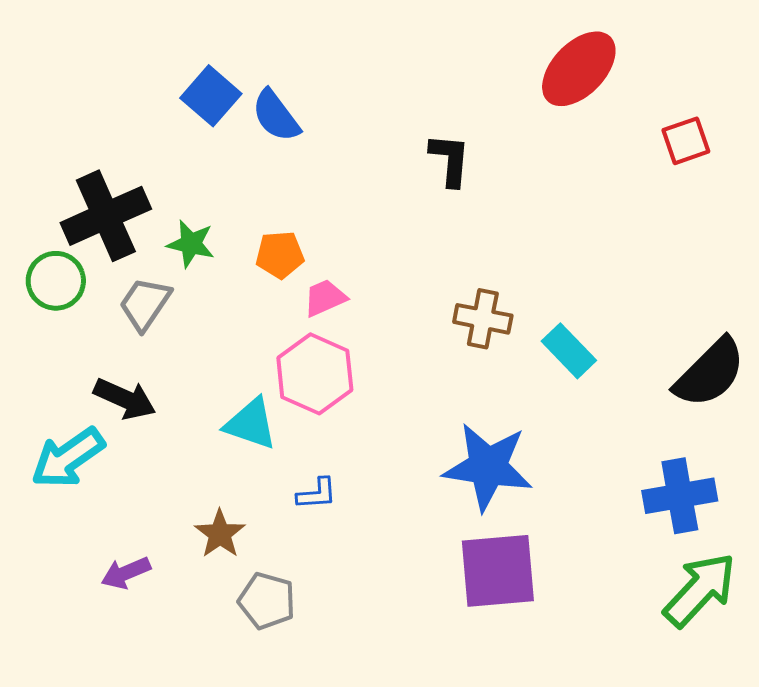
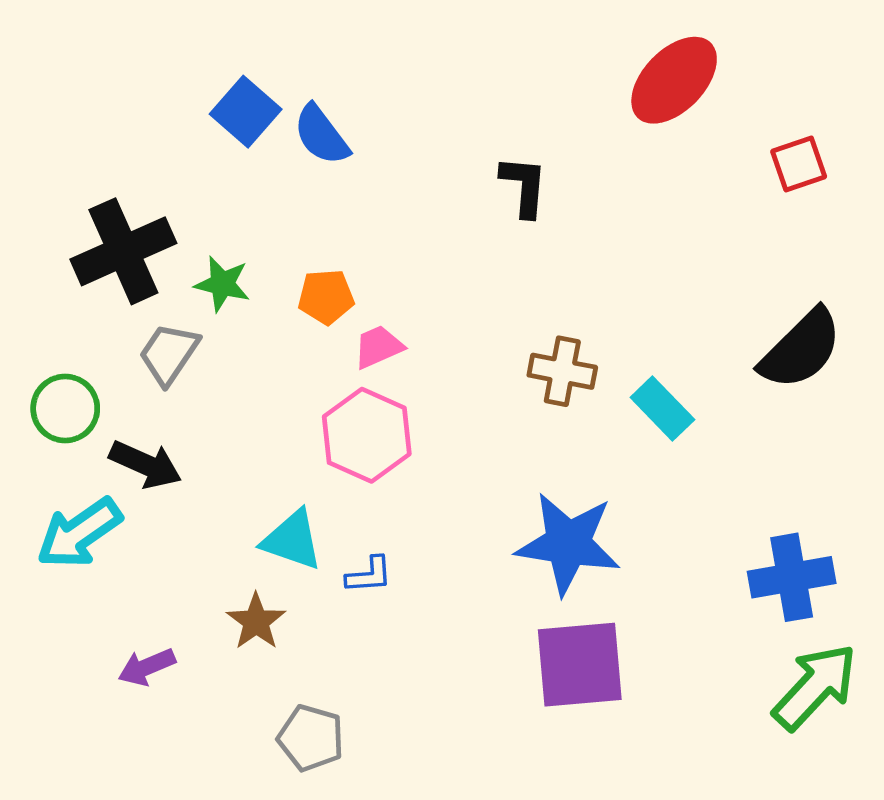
green circle: (56, 281) -> (65, 408), moved
black semicircle: (710, 373) -> (801, 349), moved
cyan triangle: (251, 424) -> (292, 540), moved
gray pentagon: (267, 601) -> (311, 738), moved

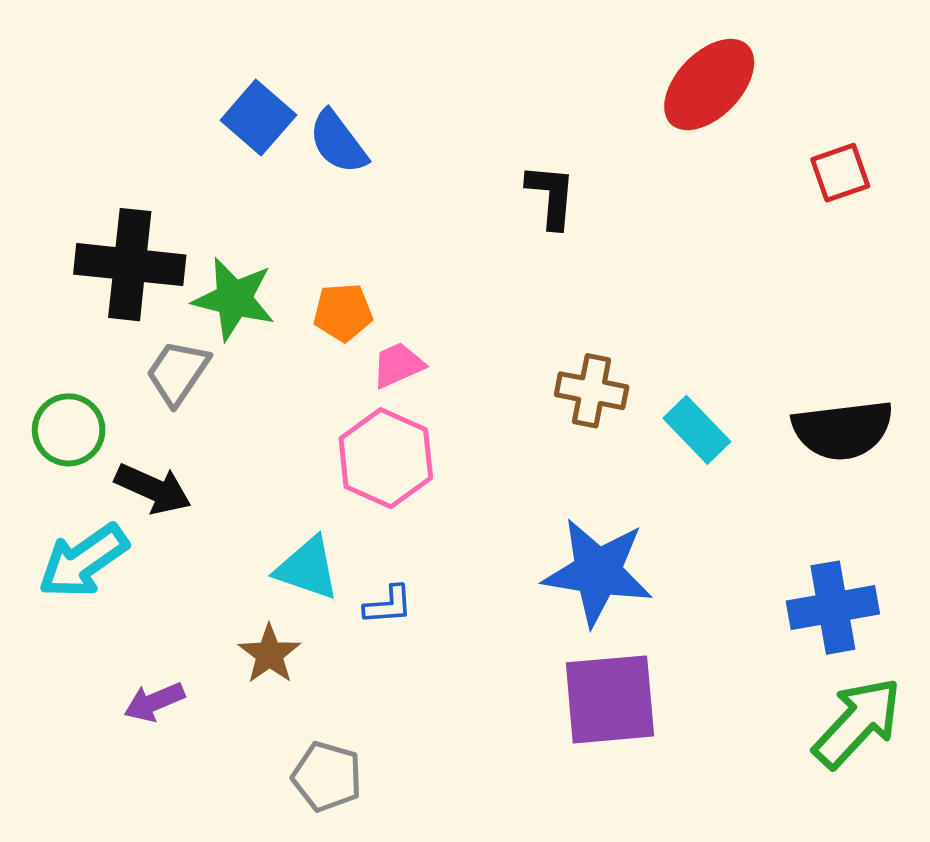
black cross: (123, 251) -> (130, 265), turned 30
green star: (222, 284) -> (234, 299), size x1.4
black semicircle: (801, 349) -> (843, 430), moved, turned 38

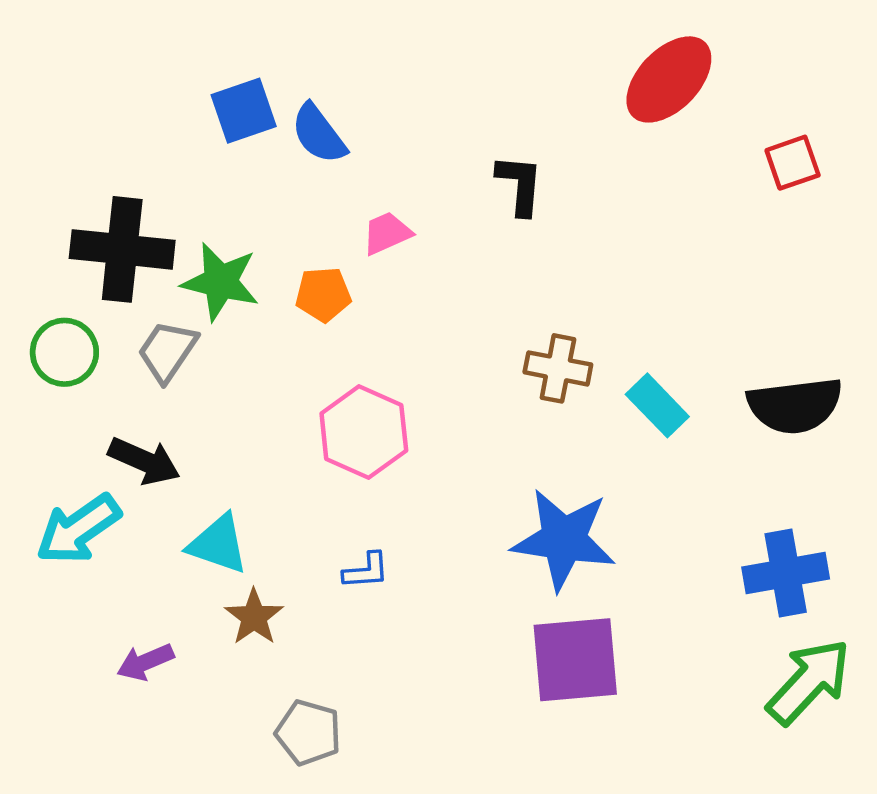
blue square: (258, 118) -> (244, 111), turned 30
pink trapezoid: (398, 365) -> (387, 233), moved
green circle: (69, 430) -> (64, 352), moved
cyan triangle: (307, 568) -> (218, 544), moved

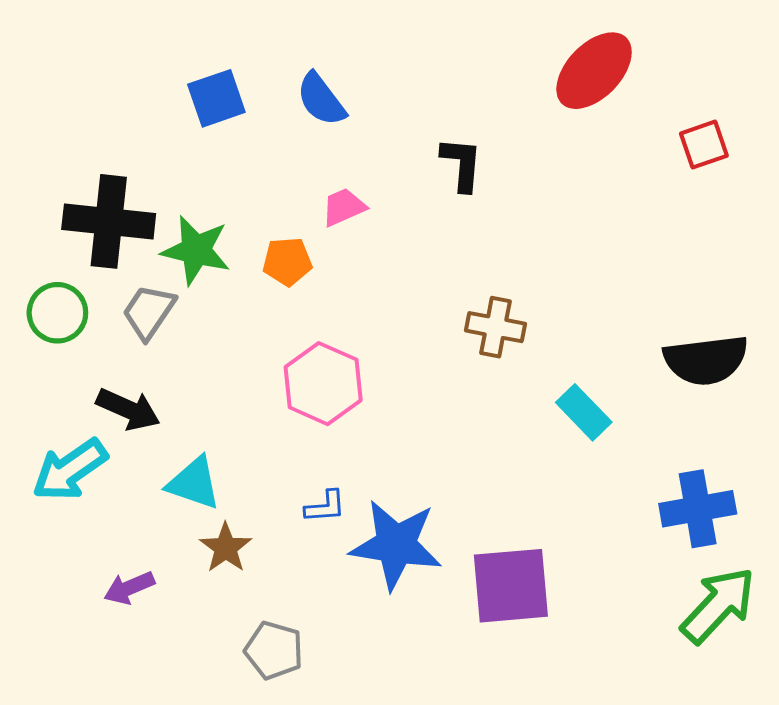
blue semicircle: (319, 134) -> (321, 99), moved
cyan rectangle: (657, 405) -> (584, 412), moved
blue star: (564, 539) -> (396, 545), moved

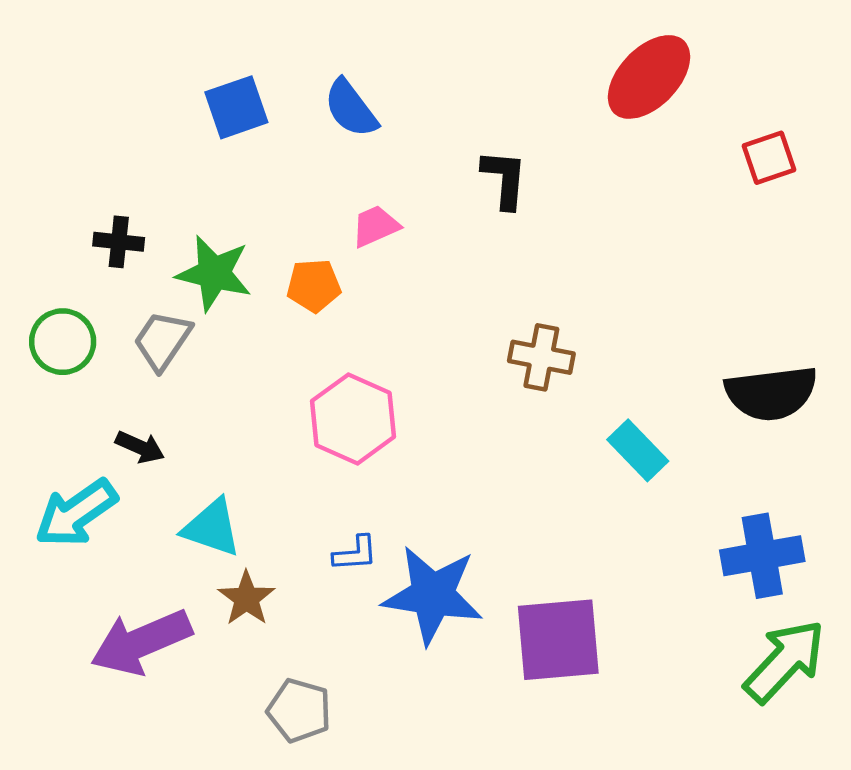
black cross: (109, 221) -> (119, 242), size x0.5
black arrow: (128, 409) -> (140, 447), size x0.7
purple arrow: (129, 588) -> (141, 642), size x1.8

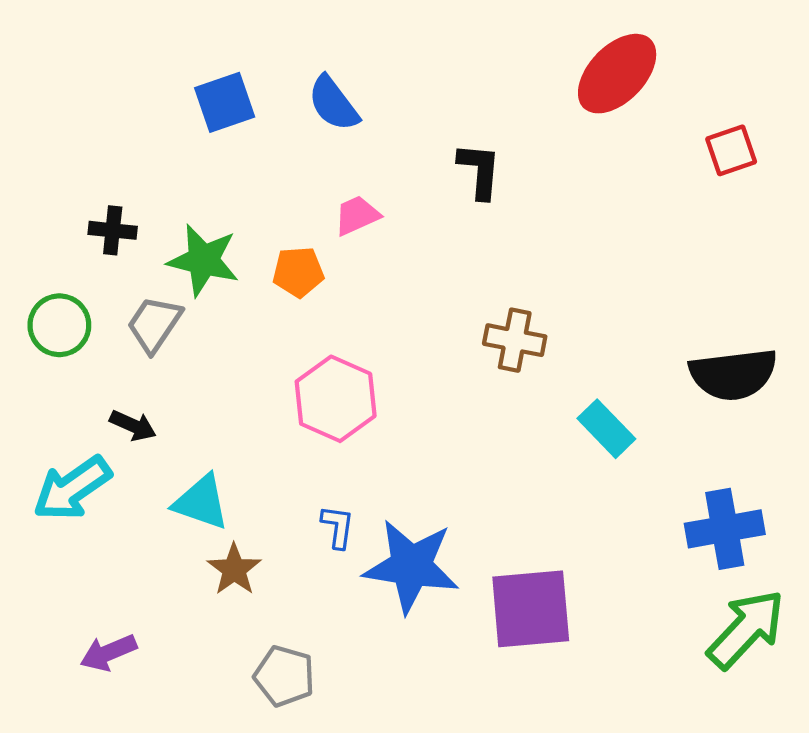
blue L-shape: (355, 554) -> (338, 527), turned -78
purple arrow: (141, 642) -> (108, 653), moved, size x0.6

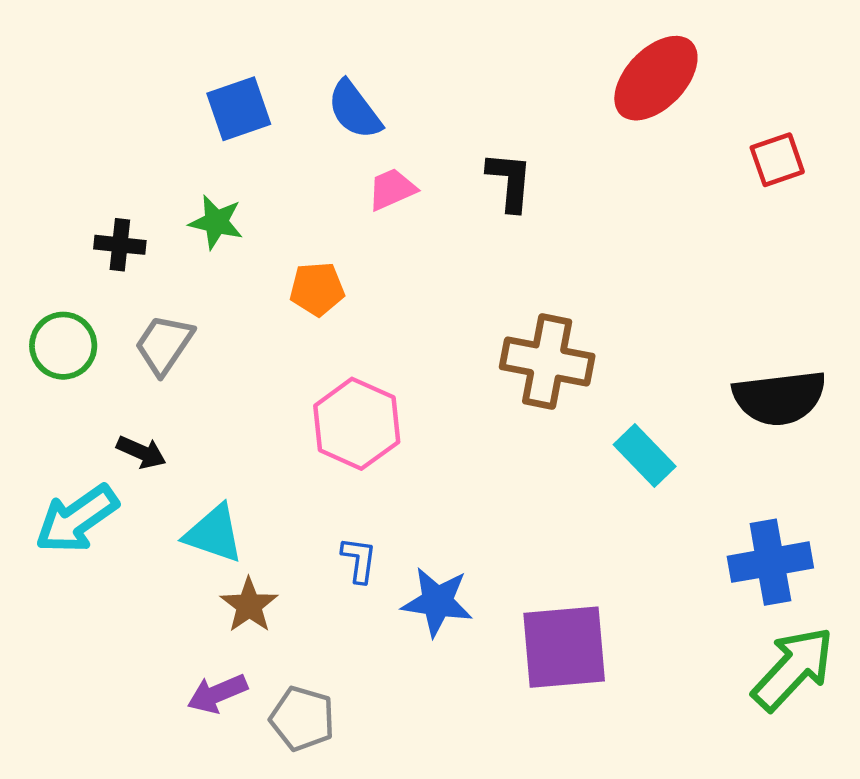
pink trapezoid: (357, 215) -> (392, 189), moved
green star: (203, 260) -> (216, 222), moved, size x0.7
brown cross: (515, 340) -> (547, 361), size x1.4
blue star: (411, 566) -> (437, 602), size x0.7
purple arrow: (108, 653) -> (217, 694), moved

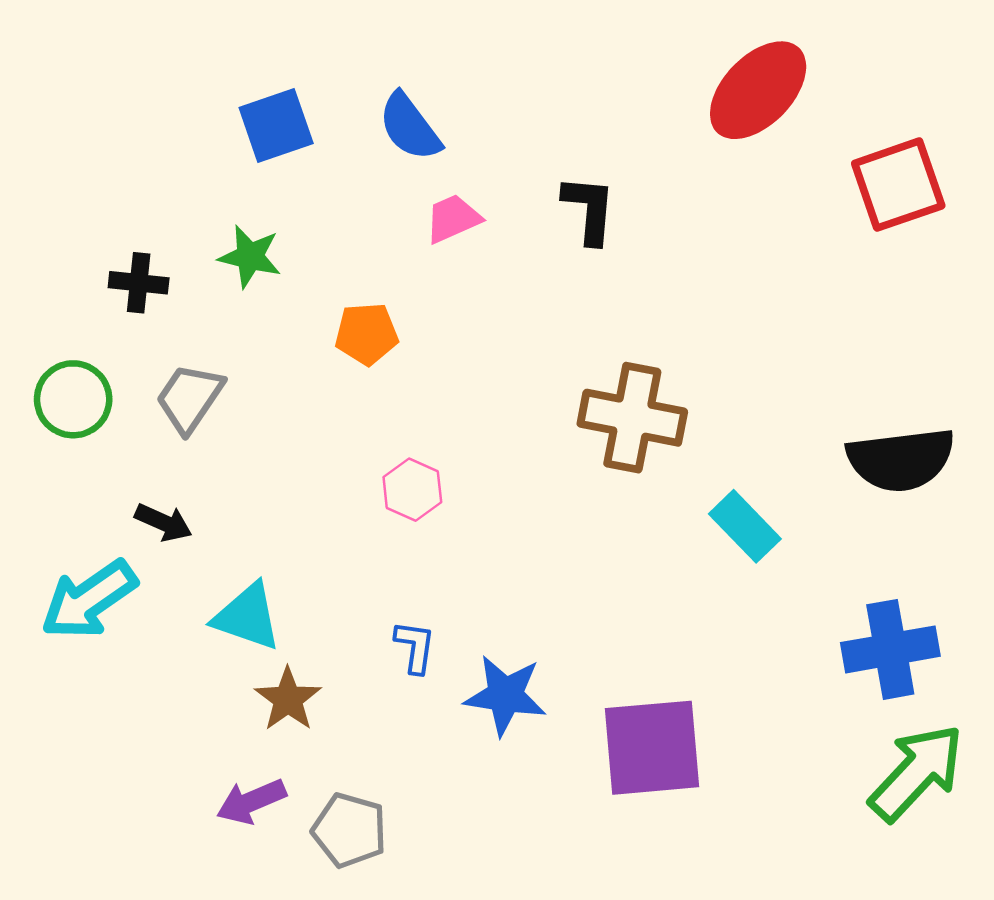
red square: (777, 160) -> (898, 185), size x1.5
pink hexagon: (357, 424) -> (412, 490), size x0.6

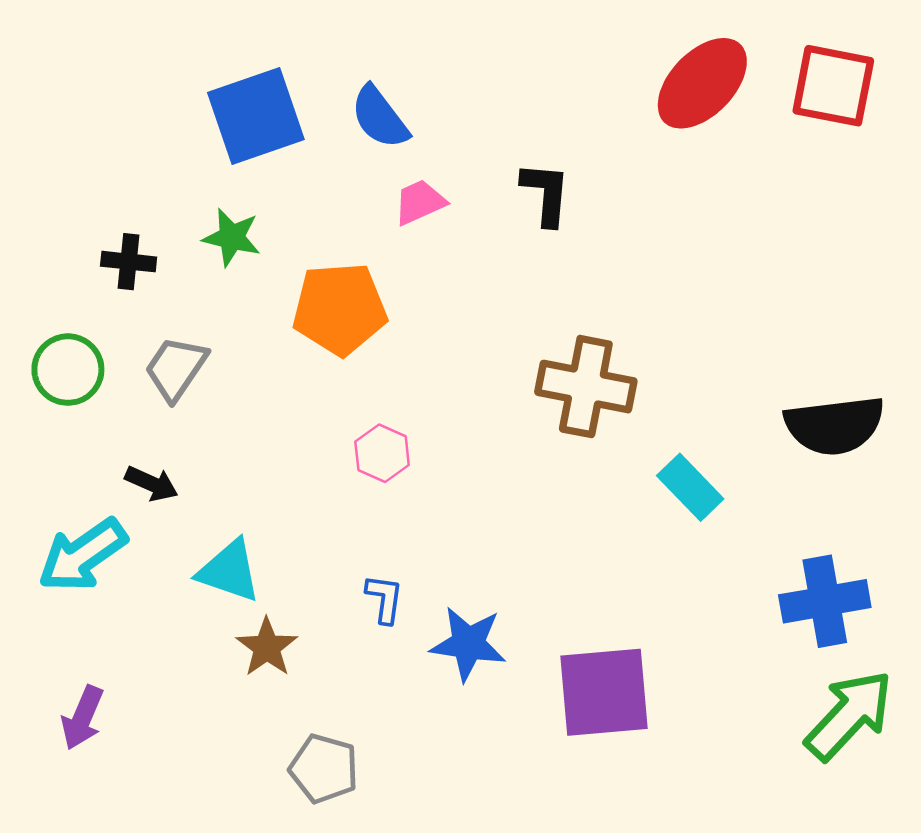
blue square: (276, 126) -> (256, 116), size x1.4
red square: (898, 185) -> (833, 86), moved, turned 30
orange pentagon: (366, 334) -> (340, 309), size x1.6
purple arrow: (251, 801) -> (82, 718), moved, turned -44

